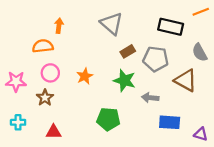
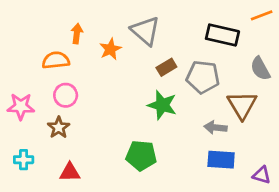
orange star: (85, 76) -> (110, 49), moved
brown triangle: (186, 80) -> (242, 105), turned 30
gray arrow: (150, 98) -> (215, 127), moved

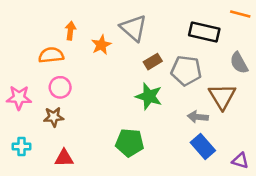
orange line: (262, 15) -> (240, 14), turned 36
brown star: (59, 127) -> (54, 117), turned 30
blue rectangle: (221, 160) -> (203, 146), turned 45

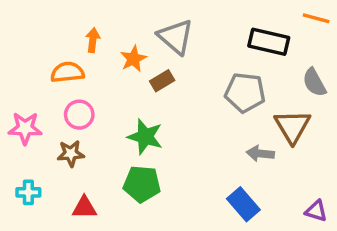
brown rectangle: (153, 62) -> (162, 81), moved
green star: (149, 96) -> (145, 137), moved
green pentagon: (130, 143) -> (142, 184), moved
blue rectangle: (203, 146) -> (243, 204), moved

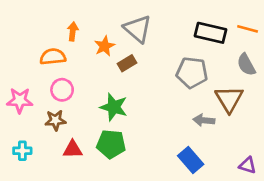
orange line: (316, 18) -> (248, 29), moved
red triangle: (84, 208) -> (73, 149), moved

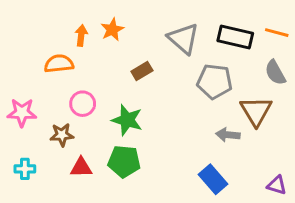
gray triangle: (138, 29) -> (183, 38), moved
orange star: (104, 46) -> (112, 30), moved
pink circle: (62, 90) -> (83, 104), moved

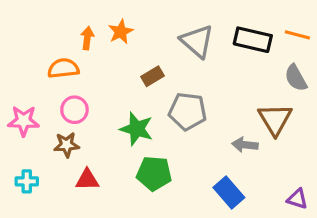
gray pentagon: (215, 81) -> (188, 111), moved
pink circle: (83, 104) -> (74, 110), moved
green pentagon: (124, 161) -> (154, 173), moved

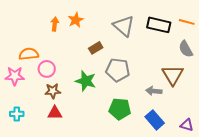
orange semicircle: (63, 68) -> (29, 54), moved
brown star: (67, 145) -> (53, 91), moved
green pentagon: (154, 173) -> (120, 109), moved
blue rectangle: (229, 193) -> (155, 120), moved

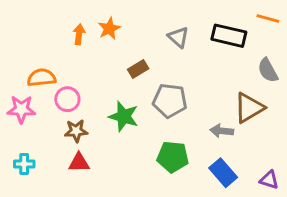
orange line: (187, 22) -> (268, 18), moved
gray triangle: (124, 26) -> (178, 37), size x0.7
brown triangle: (173, 75) -> (249, 108), turned 30

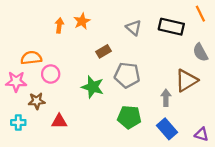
orange line: (268, 18) -> (200, 14), turned 49
brown star: (76, 131) -> (37, 101), moved
gray arrow: (222, 131) -> (166, 98), turned 84

